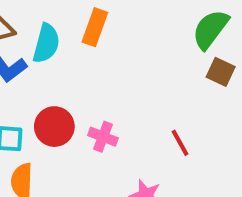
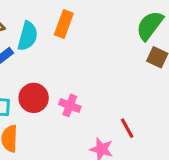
red line: (180, 143) -> (127, 128), moved

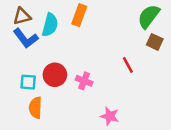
red line: (127, 128) -> (128, 65), moved

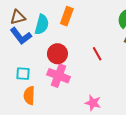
red line: (128, 65) -> (97, 54), moved
red circle: (55, 75) -> (57, 54), moved
pink cross: (84, 81) -> (58, 76), moved, size x1.5

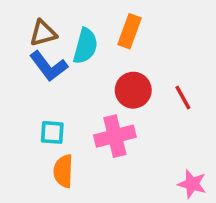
red circle: (57, 54) -> (133, 90), moved
pink cross: (58, 76) -> (115, 136), turned -35
pink star: (93, 103) -> (192, 184), moved

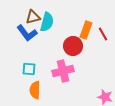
orange rectangle: (130, 31) -> (86, 30), moved
brown triangle: (43, 33) -> (33, 17), moved
red line: (183, 98) -> (103, 34), moved

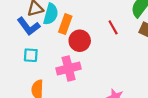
orange rectangle: (86, 30) -> (65, 24), moved
cyan square: (29, 69) -> (31, 55), moved

